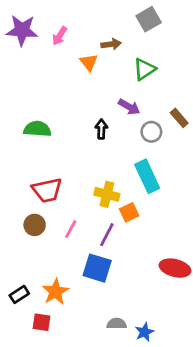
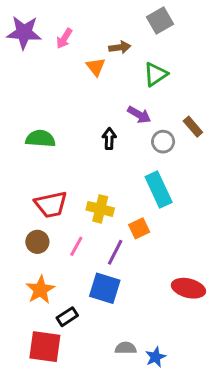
yellow cross: (107, 194) -> (100, 209), moved
orange star: (55, 292) -> (40, 290), moved
black rectangle: (19, 294) -> (67, 317), moved
red square: (42, 322) -> (45, 347), size x1.6

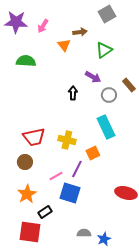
green semicircle: (40, 139) -> (26, 61), moved
pink line: (76, 246) -> (56, 176), moved, turned 32

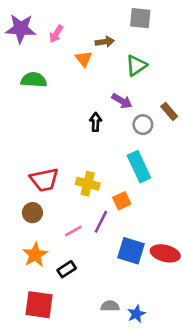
gray square: (107, 14) -> (140, 18), turned 36
blue square: (70, 193) -> (131, 251), moved
black rectangle: (45, 212) -> (67, 269), moved

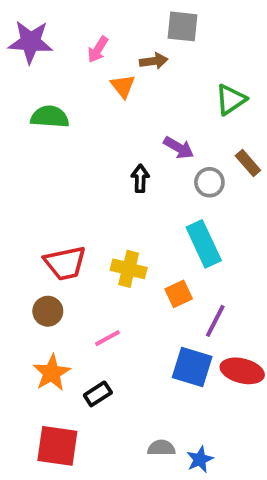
gray square: (140, 18) -> (183, 26), moved
pink arrow: (56, 34) -> (98, 49), moved
green triangle: (136, 65) -> (231, 100), moved
purple line: (101, 222) -> (215, 321), moved

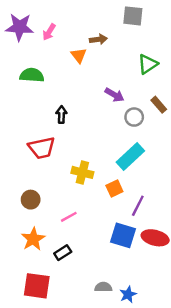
gray square: (183, 26) -> (133, 16), moved
pink arrow: (98, 49) -> (49, 32), moved
black arrow: (140, 178) -> (61, 115), moved
cyan rectangle: (204, 244) -> (130, 156), turned 72
red trapezoid: (65, 263) -> (42, 148), moved

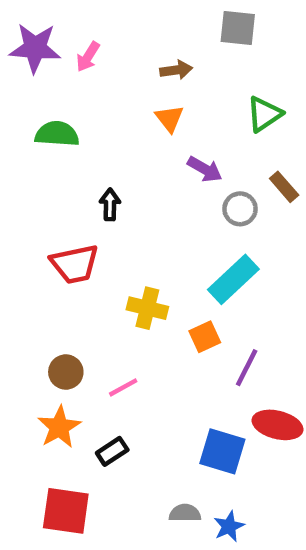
orange triangle: (79, 55) -> (169, 118), moved
brown circle: (31, 200) -> (66, 372), moved
blue square: (123, 235) -> (222, 451), moved

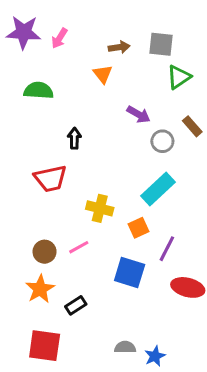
gray square: (238, 28) -> (161, 44), moved
orange triangle: (169, 118) -> (103, 74), moved
pink line: (123, 387) -> (79, 247), moved
blue square: (222, 451) -> (130, 273), moved

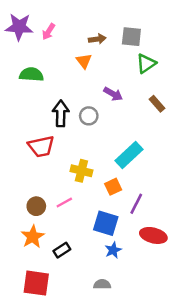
black arrow: (74, 138) -> (61, 113), size x1.5
gray circle: (162, 141) -> (89, 116), moved
blue star: (155, 356) -> (113, 250), moved

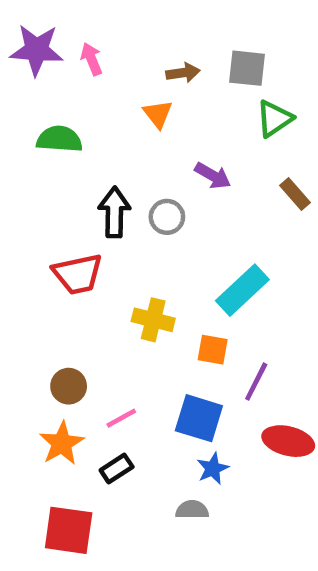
pink arrow: (48, 32) -> (91, 59), turned 126
orange square: (113, 187) -> (213, 350), turned 35
pink line: (64, 203) -> (121, 418), moved
gray semicircle: (102, 284) -> (192, 510), moved

